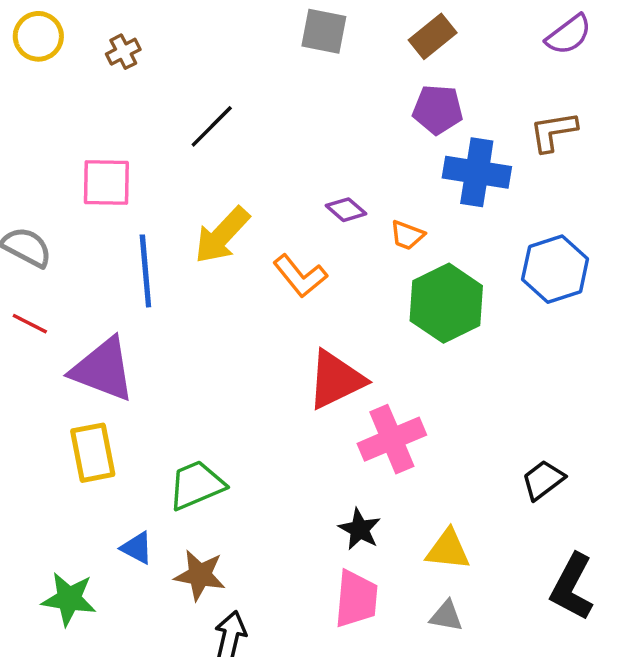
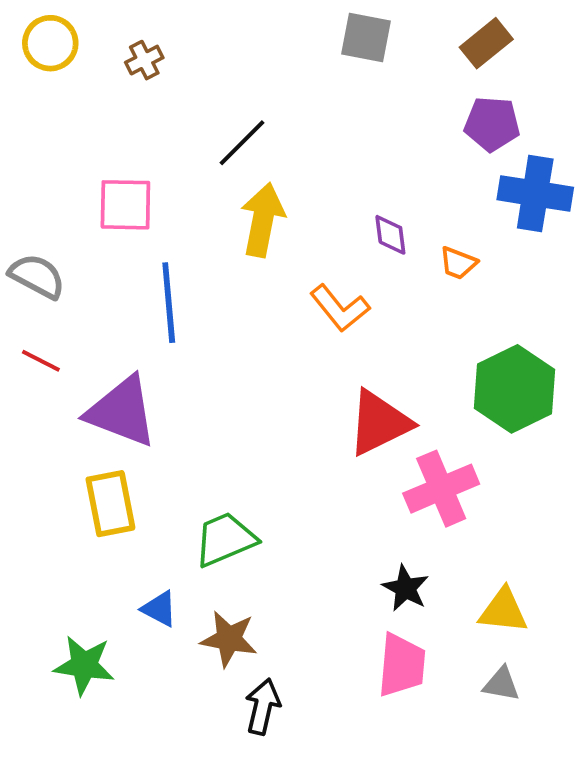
purple diamond: (346, 210) -> (390, 235), turned 42
yellow arrow: (222, 235) -> (263, 220), moved, turned 148
green hexagon: (446, 303) -> (515, 389), moved

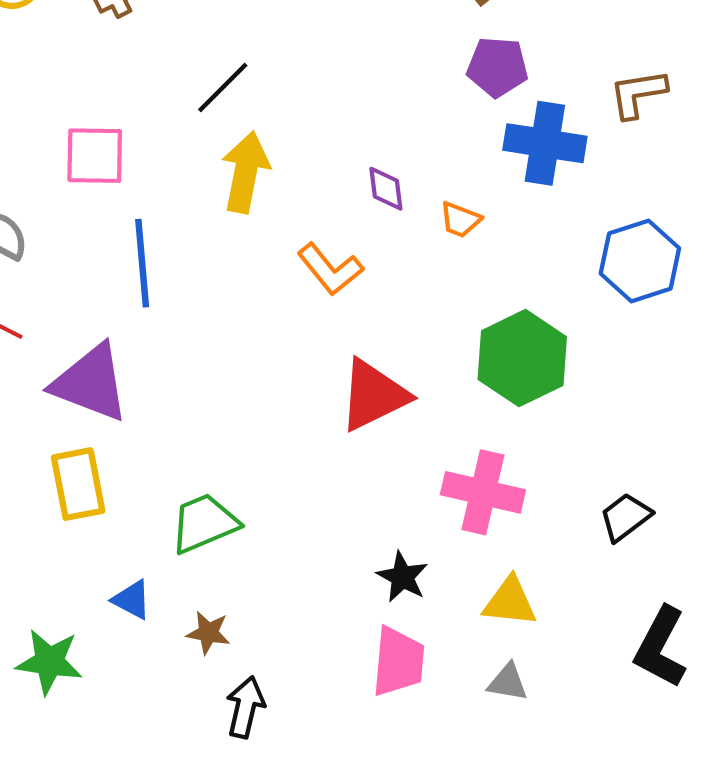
pink cross: (441, 489) -> (483, 492), moved, turned 36
brown star: (229, 639) -> (208, 633), size x0.7

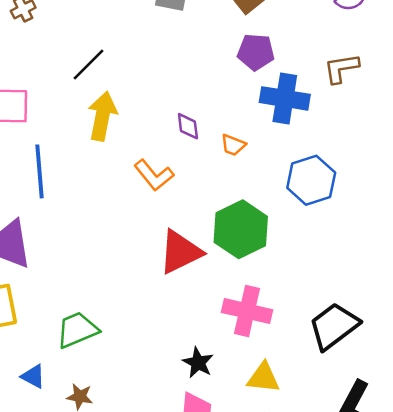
blue hexagon: (640, 261) -> (311, 180), moved
green hexagon: (522, 358) -> (241, 229), moved
black trapezoid: (625, 517) -> (334, 326), size x1.6

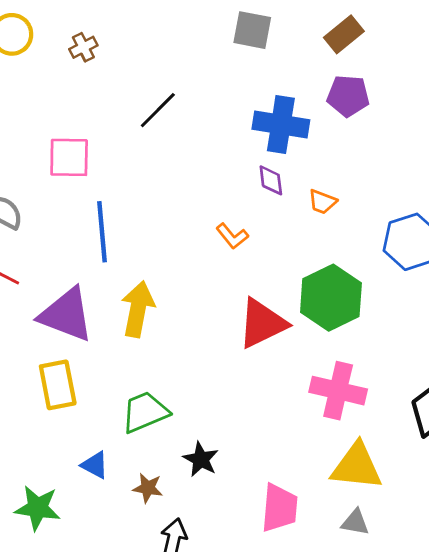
blue cross: (285, 98) -> (281, 124), moved
yellow arrow: (102, 116) -> (138, 309), moved
orange L-shape: (154, 175) -> (232, 236), size x0.7
black star: (198, 363) -> (201, 459), moved
yellow triangle: (263, 378) -> (357, 466), size x1.4

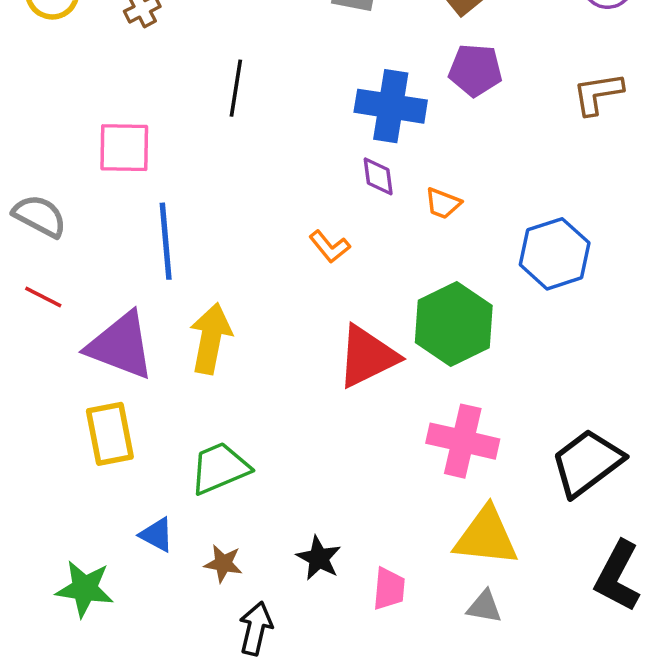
black line: (158, 110) -> (236, 88), turned -36
black star: (201, 459) -> (319, 558), moved
pink trapezoid: (279, 508) -> (389, 589), size x0.7

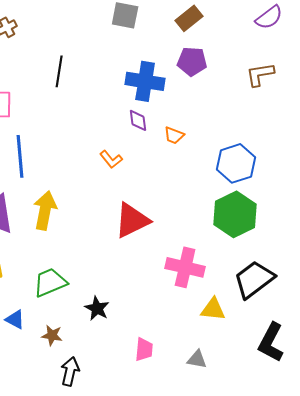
green hexagon: (454, 324) -> (235, 214), moved
yellow triangle: (486, 536) -> (213, 309), moved, size x0.7
black star: (319, 558) -> (97, 308), moved

